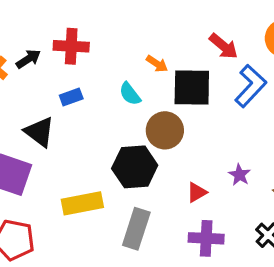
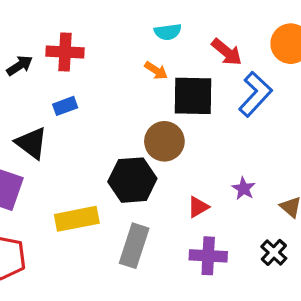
cyan semicircle: (130, 94) -> (168, 32), moved, turned -60

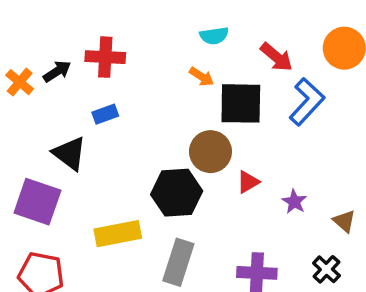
red triangle: (198, 207) -> (248, 182), moved

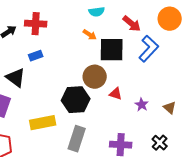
red triangle: (248, 182) -> (116, 94), turned 48
brown triangle: (344, 221) -> (170, 108), moved

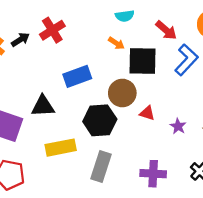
red cross: (36, 24) -> (52, 30), turned -35
blue rectangle: (36, 56) -> (77, 76), moved, size x1.6
black triangle: (16, 78) -> (43, 106), moved, turned -40

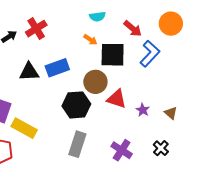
black triangle: (43, 106) -> (29, 72), moved
red triangle: (147, 113) -> (117, 99), size x1.5
yellow rectangle: (61, 148) -> (24, 128), moved, turned 40
purple cross: (153, 174) -> (122, 150), turned 30

